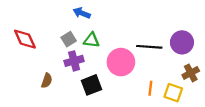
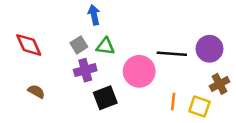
blue arrow: (82, 13) -> (94, 15), turned 56
brown semicircle: (47, 81) -> (36, 91), moved, turned -80

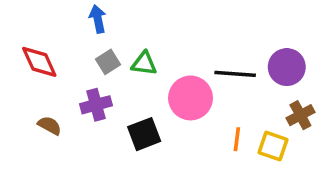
blue arrow: (94, 15) -> (98, 19), moved
purple cross: (85, 70) -> (96, 105), moved

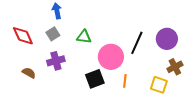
gray square: (108, 62) -> (53, 34), moved
black line: (235, 74) -> (137, 43), turned -70
black square: (144, 134) -> (95, 79), moved
orange line: (237, 139) -> (125, 81), moved

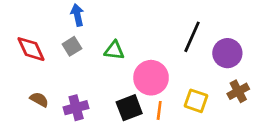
black line: (137, 43) -> (192, 37), moved
purple cross: (56, 61) -> (76, 108), moved
orange line: (125, 81) -> (159, 110), moved
yellow square: (159, 85) -> (196, 101), moved

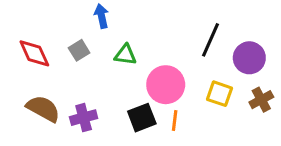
blue arrow: (77, 15) -> (102, 16), moved
brown semicircle: (39, 99) -> (43, 109), size x1.6
yellow square: (196, 101) -> (219, 94), moved

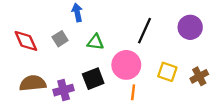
black line: (210, 40) -> (145, 31), moved
purple circle: (249, 58) -> (190, 27), moved
brown semicircle: (43, 109) -> (33, 83), turned -35
black square: (142, 118) -> (93, 79), moved

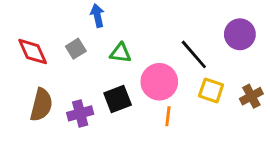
black line: (145, 31) -> (194, 54), moved, turned -65
brown semicircle: (33, 83) -> (41, 105), turned 110

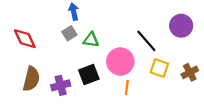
gray square: (76, 49) -> (69, 33), moved

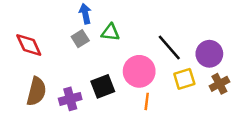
purple circle: (181, 26) -> (209, 54), moved
green triangle: (91, 40) -> (110, 32), moved
yellow square: (159, 68) -> (184, 79), turned -36

